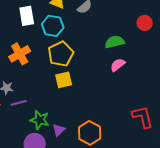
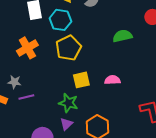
pink semicircle: (118, 65) -> (112, 80), moved, turned 35
yellow square: (64, 80) -> (81, 80), moved
green star: (40, 120) -> (68, 103), moved

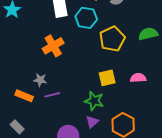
yellow pentagon: (68, 48) -> (112, 39), moved

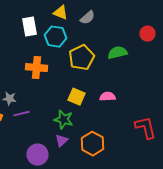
orange cross: (53, 46) -> (36, 68), moved, turned 35
yellow square: (107, 78) -> (76, 97), turned 36

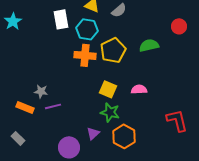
orange cross: (36, 68) -> (85, 55), moved
green star: (64, 120) -> (110, 112), moved

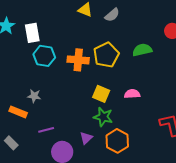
white rectangle: (61, 19) -> (32, 33), moved
cyan hexagon: (87, 29) -> (44, 56), moved
purple line: (53, 106) -> (46, 130), moved

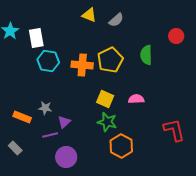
green semicircle: (142, 50) -> (146, 55), turned -78
gray star: (34, 96) -> (45, 108), moved
purple triangle: (86, 138) -> (64, 122), moved

